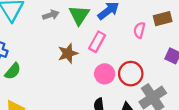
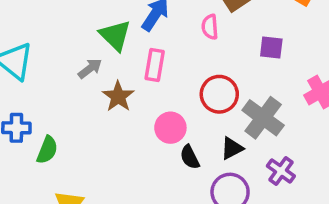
gray arrow: (51, 15) -> (90, 68), moved
pink circle: (105, 74) -> (170, 128), moved

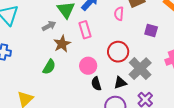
pink rectangle: (155, 65) -> (85, 30), turned -36
green semicircle: (47, 150) -> (49, 67), moved

